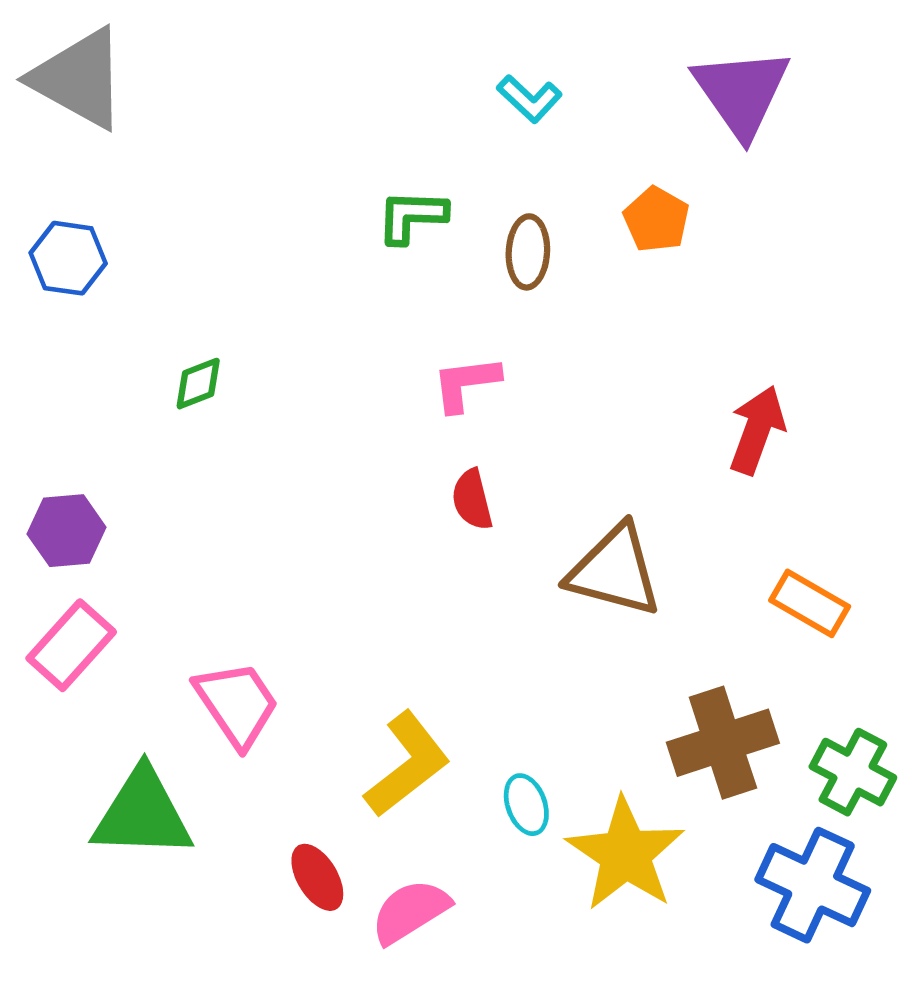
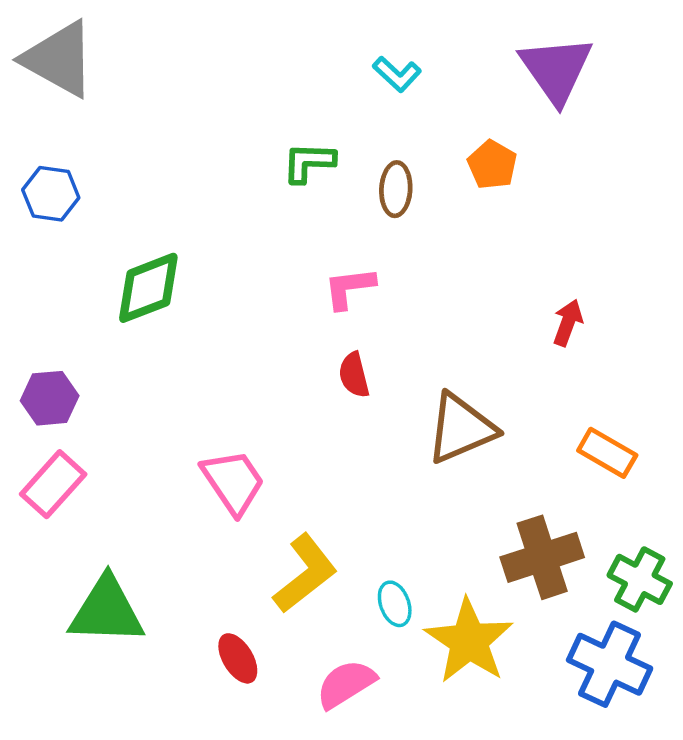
green diamond: (198, 384) -> (148, 288), size x1.8
red arrow: (757, 430) -> (568, 323), size x0.7
brown triangle: (615, 571) -> (461, 428), turned -38
pink trapezoid: (237, 704) -> (233, 482), moved
pink semicircle: (410, 911) -> (346, 684), moved

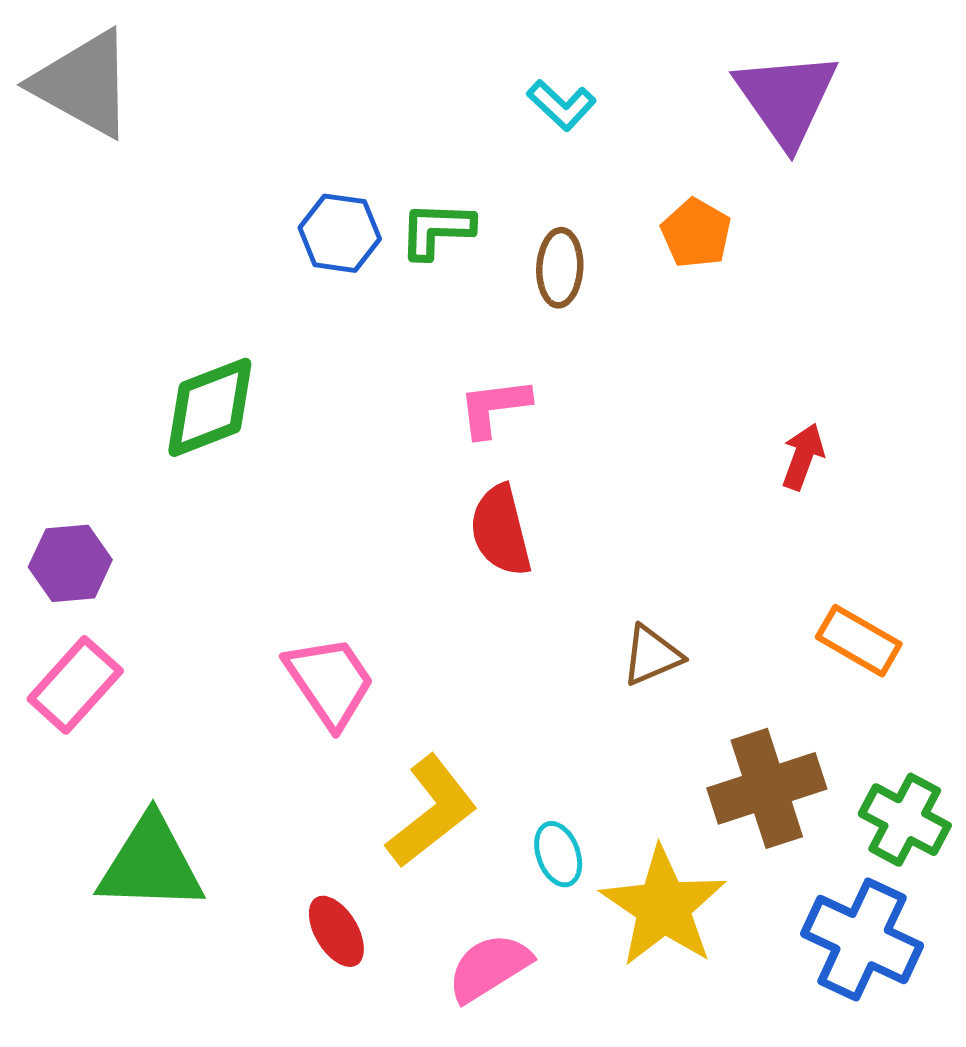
blue hexagon: (51, 194) -> (340, 233), moved
red semicircle: (354, 375) -> (501, 531), size x1.4
brown triangle: (461, 428) -> (652, 655), moved, size x0.6

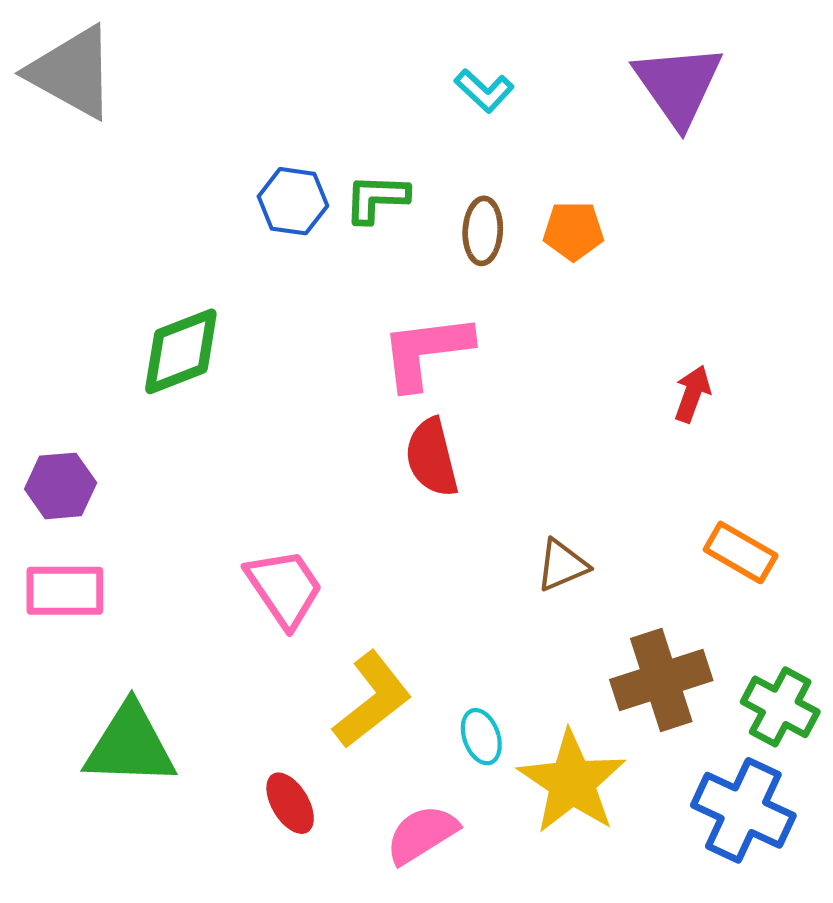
orange pentagon: (696, 233) -> (573, 231), moved, turned -30
pink L-shape: (494, 407) -> (426, 351), size x1.5
pink rectangle: (75, 685) -> (65, 591), turned 48

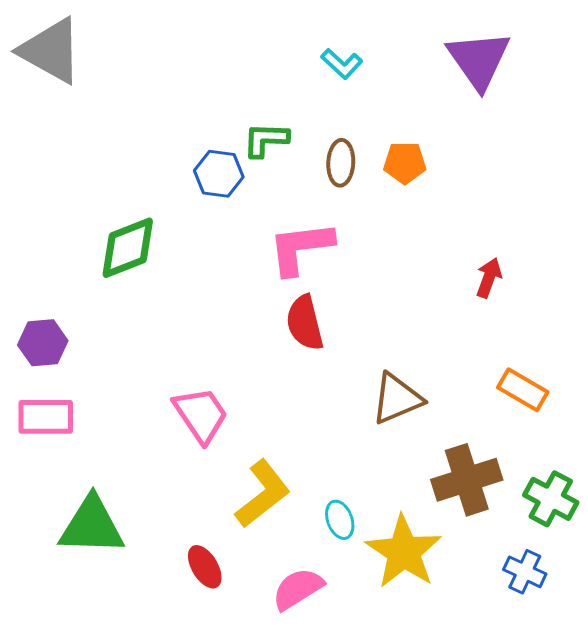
blue hexagon: (293, 201) -> (219, 174), moved
brown triangle: (562, 565) -> (397, 399), size x1.4
blue cross: (743, 810) -> (525, 572), size x0.6

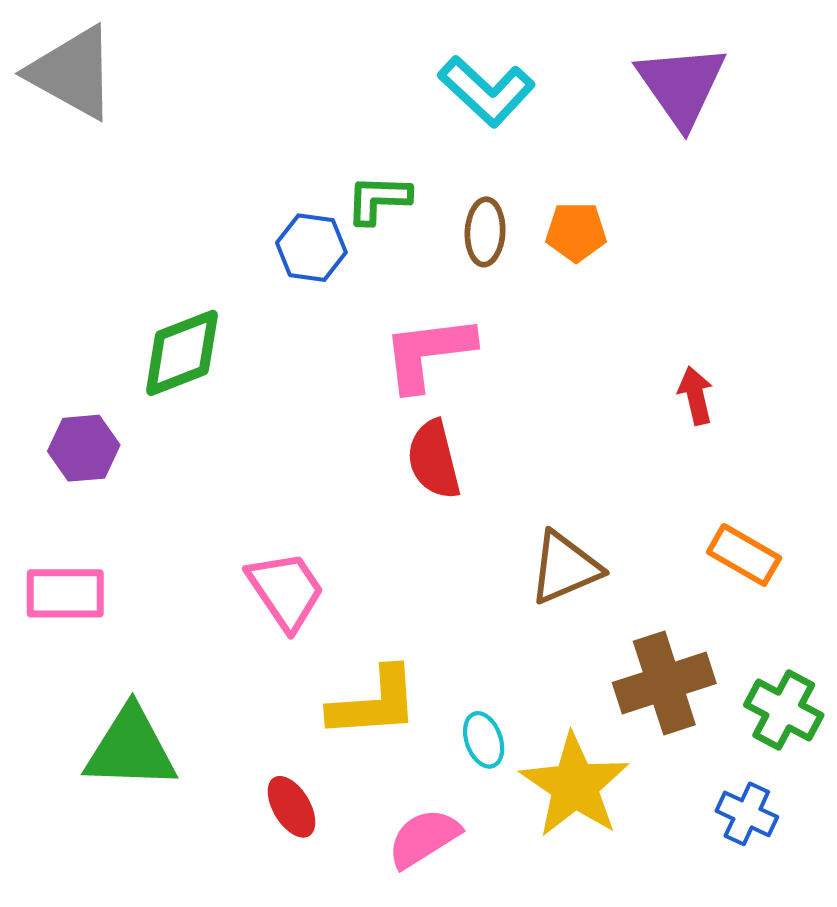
cyan L-shape: (342, 64) -> (486, 91), size x1.6
red arrow: (489, 278) -> (696, 396), turned -33
purple hexagon: (43, 343) -> (84, 448), moved
yellow L-shape: (263, 494) -> (374, 703), turned 34

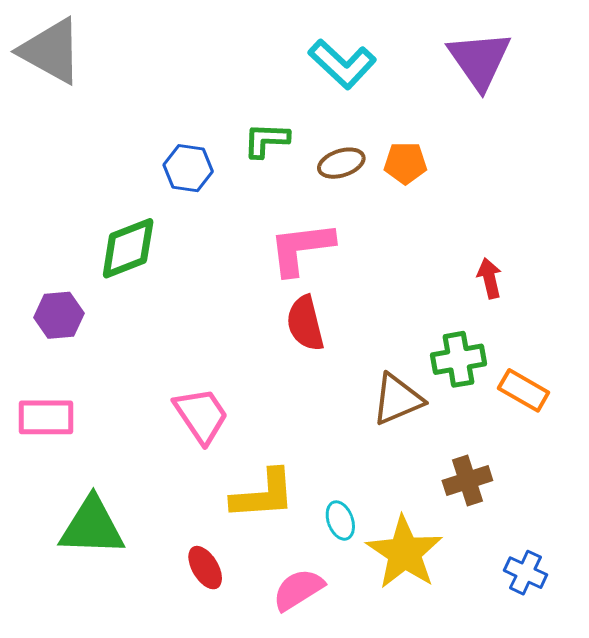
brown ellipse: (485, 232) -> (341, 163), turned 69
blue hexagon: (311, 248) -> (188, 168), moved
brown cross: (664, 683) -> (467, 480), size x0.7
green cross: (784, 710) -> (458, 359), moved, turned -38

